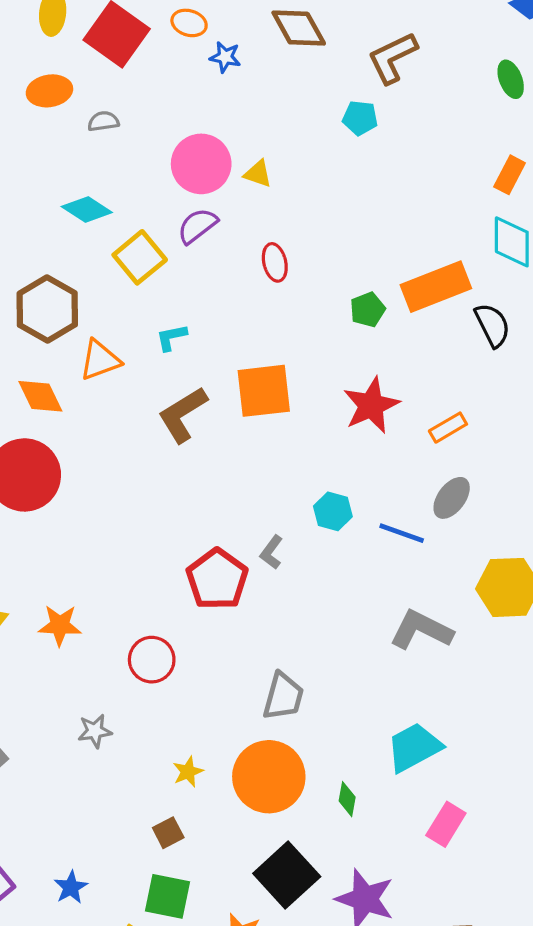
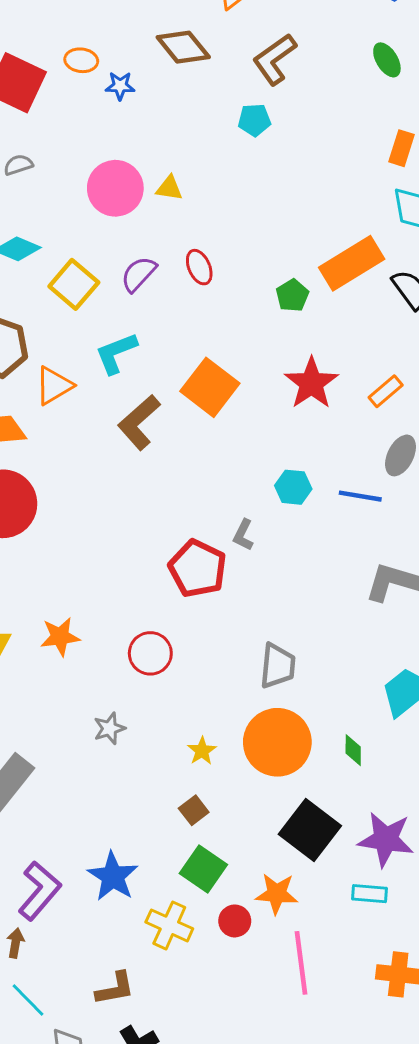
purple semicircle: (197, 226) -> (139, 274), moved
cyan L-shape: (171, 337) -> (116, 353), size x1.5
orange square: (264, 391) -> (210, 387), turned -36
blue star: (71, 887) -> (113, 876), size x1.6
green square: (167, 896) -> (203, 869), turned 33

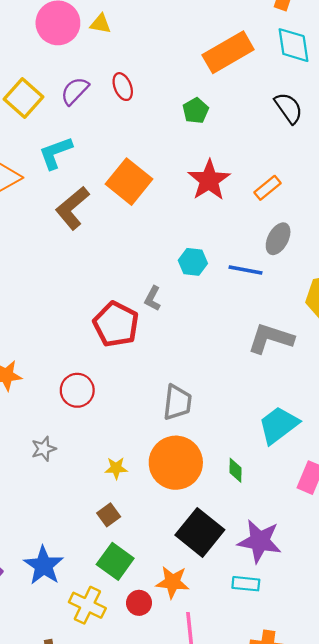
orange rectangle: (352, 263) -> (228, 52), moved
yellow star: (202, 751) -> (116, 468), turned 30

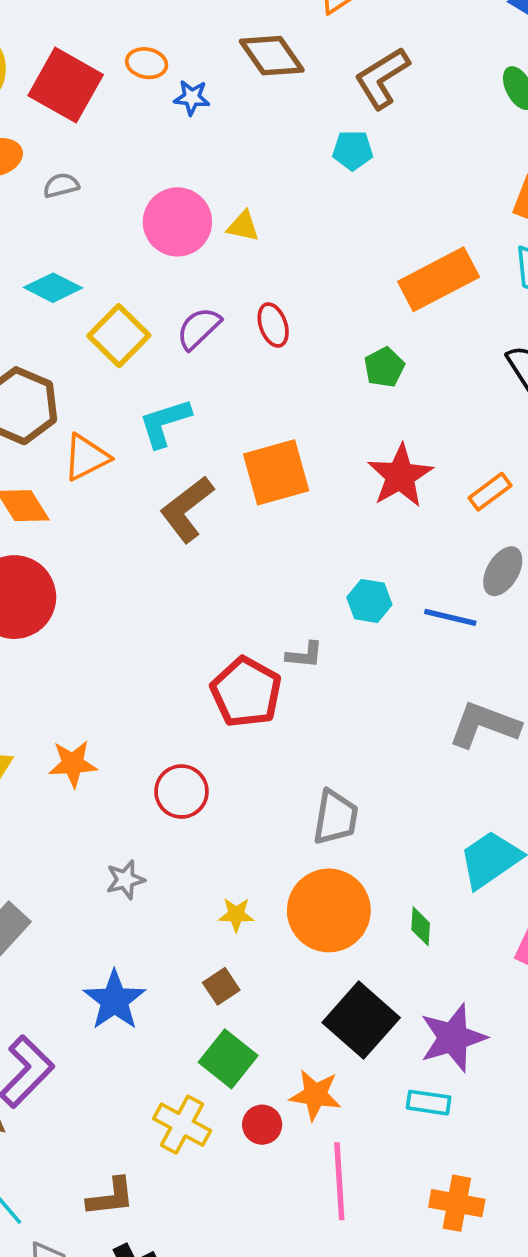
orange square: (129, 182) -> (276, 472), turned 33
gray L-shape: (153, 299) -> (304, 655), turned -115
purple star: (260, 541) -> (453, 1038), turned -30
blue star: (44, 566) -> (114, 1000), moved

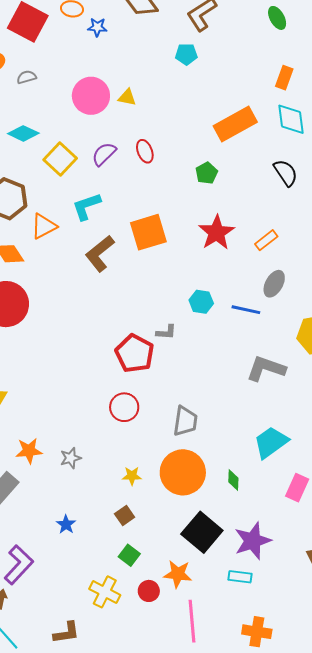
orange star: (73, 764) -> (29, 451), moved
red circle: (181, 792) -> (124, 407), moved
blue star: (114, 1000) -> (66, 524), size x0.6
green square: (228, 1059) -> (129, 555), size x0.7

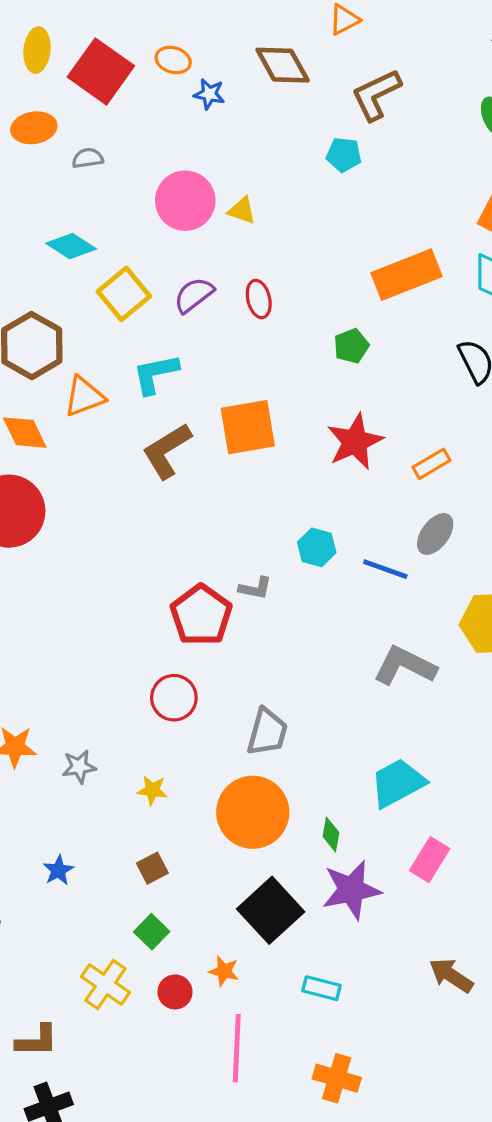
yellow star: (132, 476) -> (152, 790), moved
purple star: (253, 541) -> (351, 890), moved
orange star: (178, 574) -> (224, 971), size x0.7

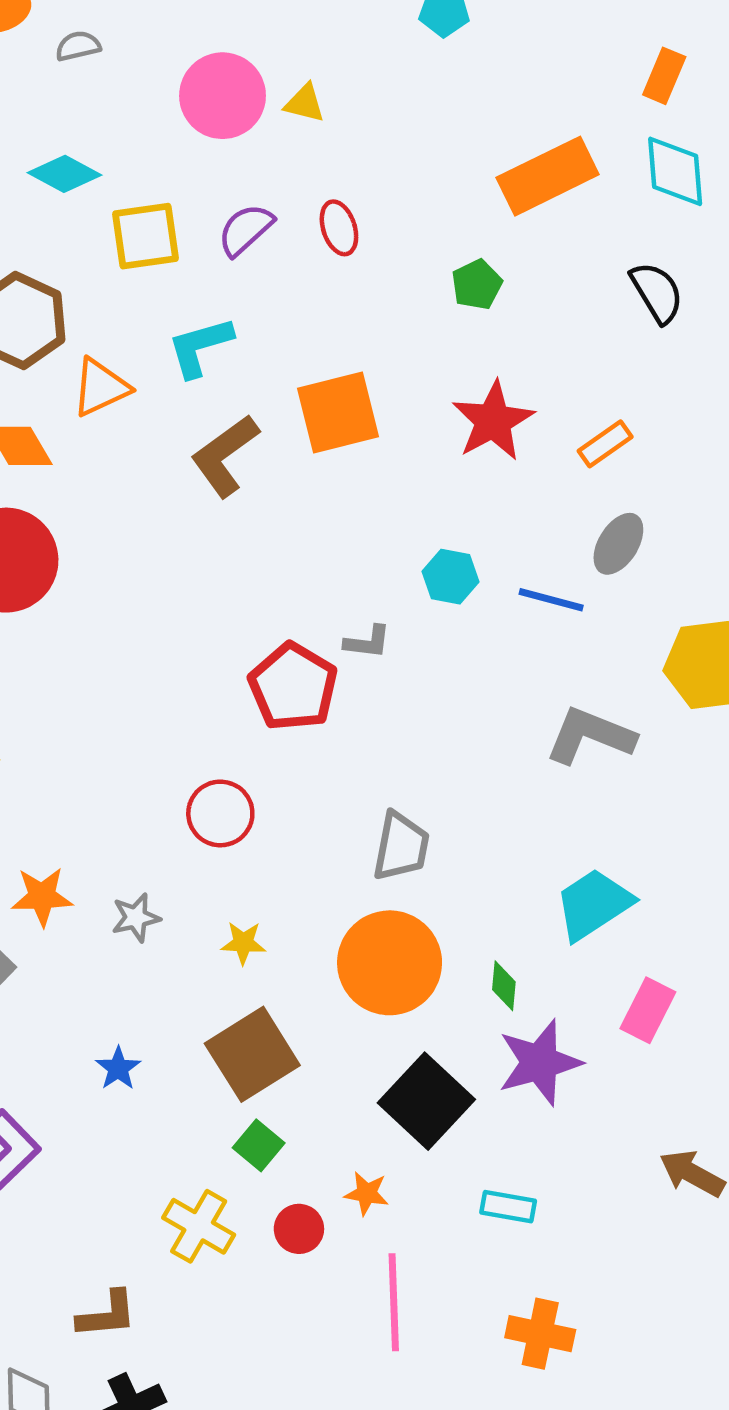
yellow square: (124, 294) -> (145, 236), turned 36
red circle: (174, 698) -> (220, 813), moved
brown square: (152, 868) -> (252, 1054), size x2.0

